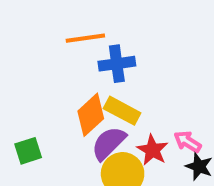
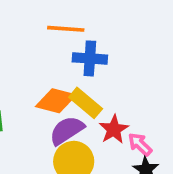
orange diamond: (91, 115) -> (56, 101), turned 45
red star: (152, 150) -> (114, 129), moved

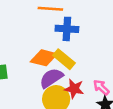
red star: (114, 129) -> (74, 89), moved, turned -30

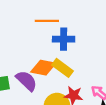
purple semicircle: (51, 78) -> (26, 81), moved, turned 80

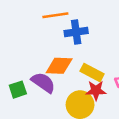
yellow rectangle: (62, 68) -> (92, 73), moved

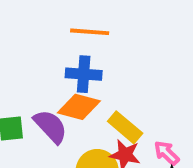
blue cross: (76, 32) -> (84, 74), moved

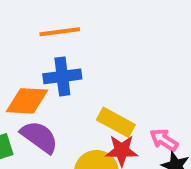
orange diamond: (79, 107) -> (27, 101), moved

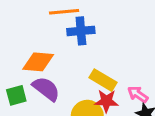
blue cross: (62, 76) -> (81, 31), moved

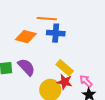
orange diamond: (38, 62) -> (26, 37), moved

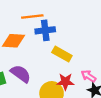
yellow rectangle: (65, 68) -> (62, 54), moved

